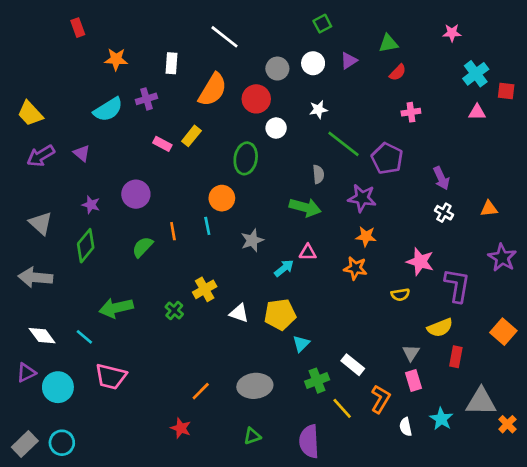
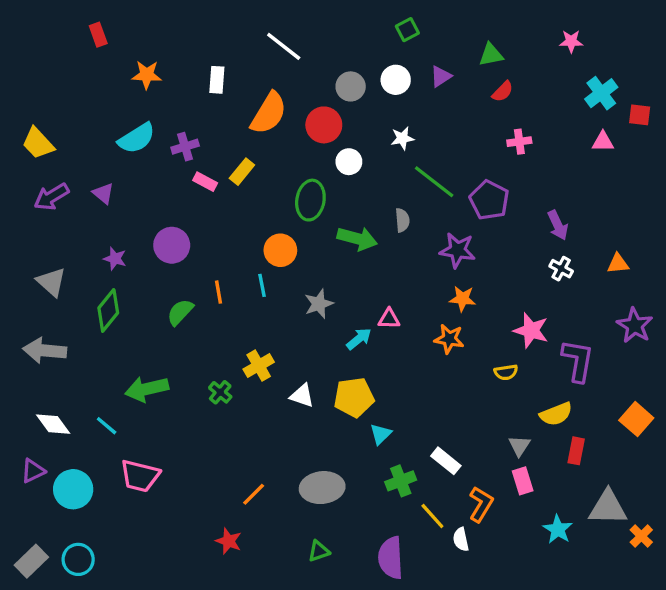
purple cross: (146, 99) -> (185, 147), moved
green arrow: (305, 207) -> (357, 239), moved
white semicircle: (406, 427) -> (461, 539), moved

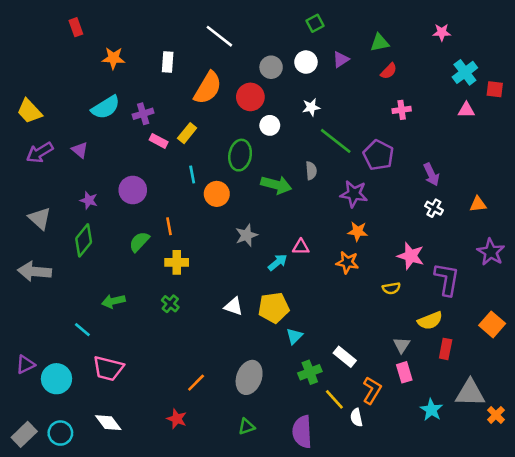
cyan line: (262, 285) -> (192, 174), moved
yellow cross: (259, 366) -> (177, 262), moved, turned 30
green arrow: (147, 389) -> (113, 301), size x0.7
white diamond: (53, 424) -> (108, 423), moved
gray ellipse: (322, 488) -> (249, 377), turned -64

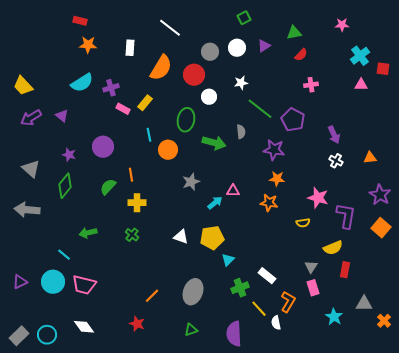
red rectangle: (76, 27) -> (80, 21), moved, turned -56
orange square: (492, 324) -> (381, 228), moved
cyan circle: (57, 379) -> (53, 282), moved
gray triangle: (470, 393) -> (364, 304), size x0.7

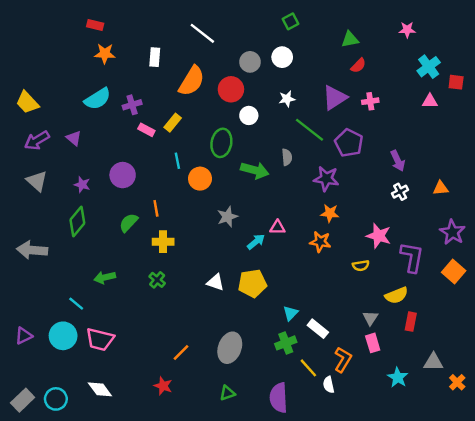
purple triangle: (264, 46) -> (335, 98), moved, size x1.6
white cross: (336, 161) -> (400, 192), turned 32
gray triangle: (31, 169) -> (37, 181), moved
cyan triangle: (228, 260) -> (290, 313), moved

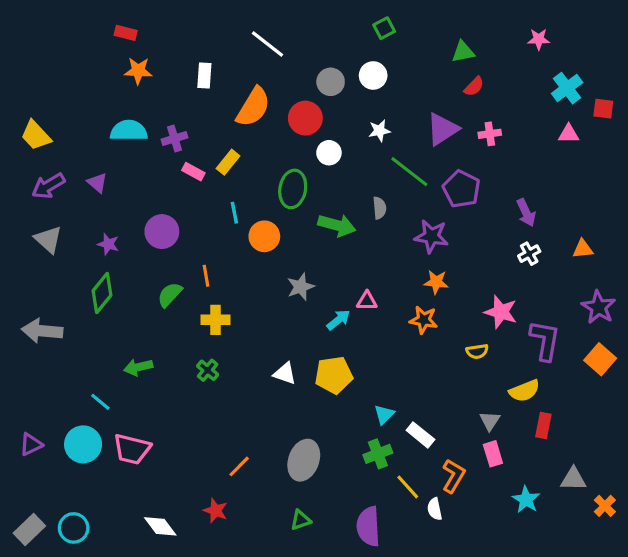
cyan semicircle: (98, 99) -> (129, 131), turned -148
white diamond: (100, 389) -> (160, 526), moved

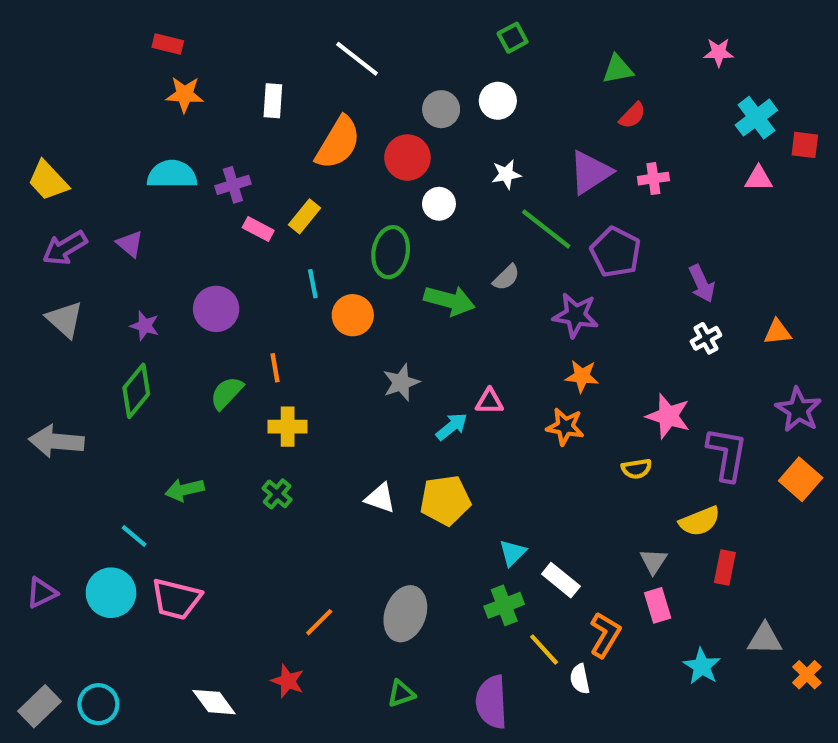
gray semicircle: (379, 208) -> (506, 277), turned 50

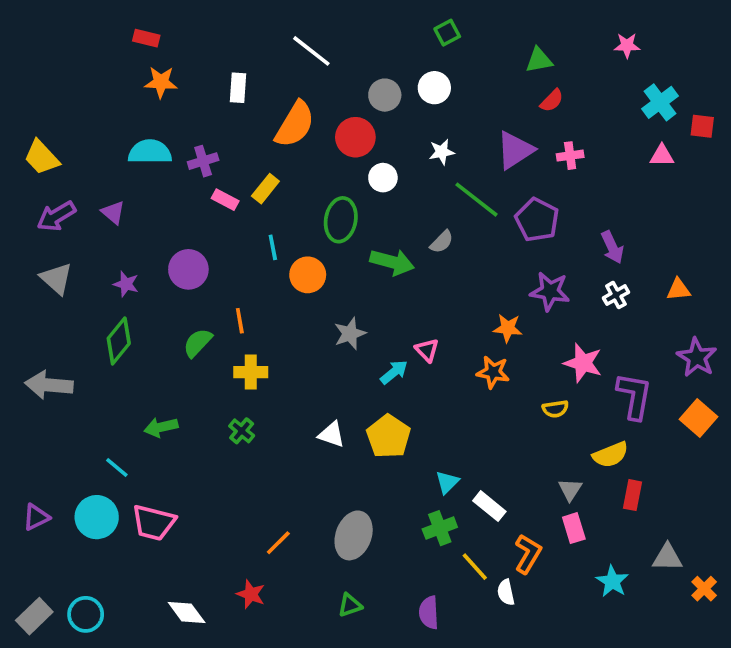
purple star: (576, 315) -> (550, 291), moved
pink triangle: (489, 401) -> (427, 350), turned 45
yellow pentagon: (445, 500) -> (388, 436), turned -30
purple semicircle: (492, 702) -> (429, 613), size x0.7

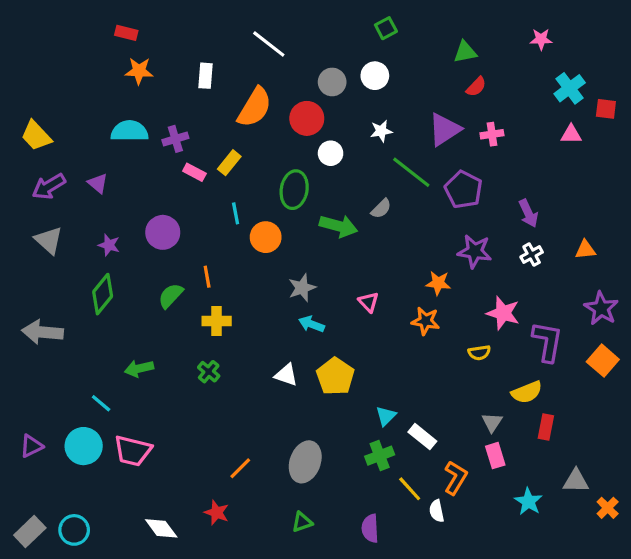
cyan arrow: (394, 372) -> (312, 324), moved, turned -120

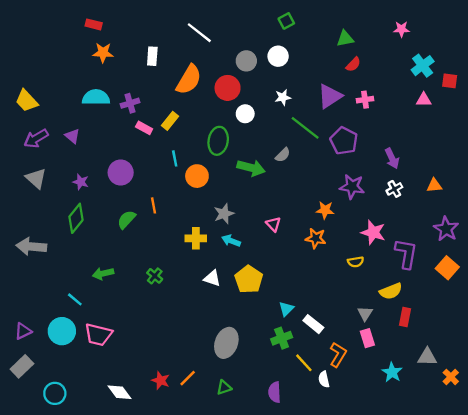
yellow cross: (217, 321) -> (196, 238), moved
orange line: (240, 468) -> (188, 378), moved
gray rectangle: (30, 532) -> (22, 366), moved

